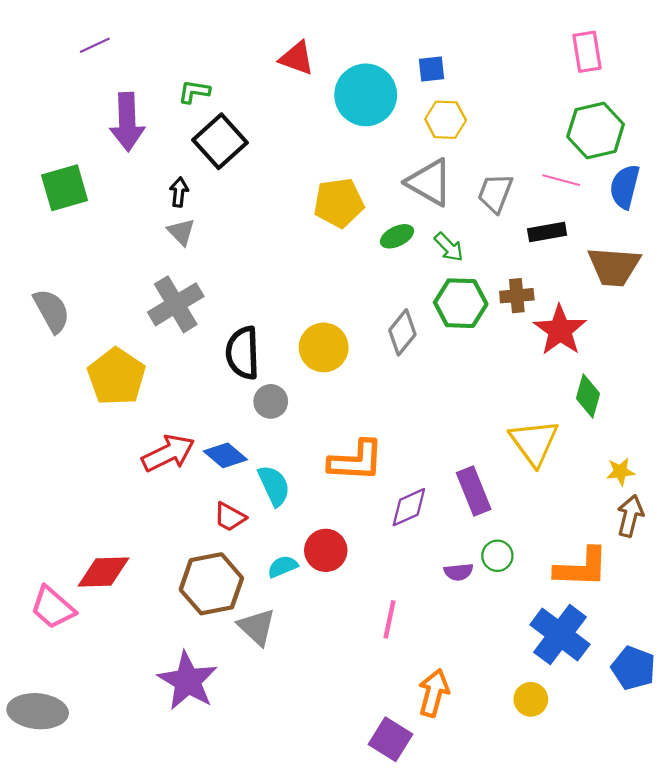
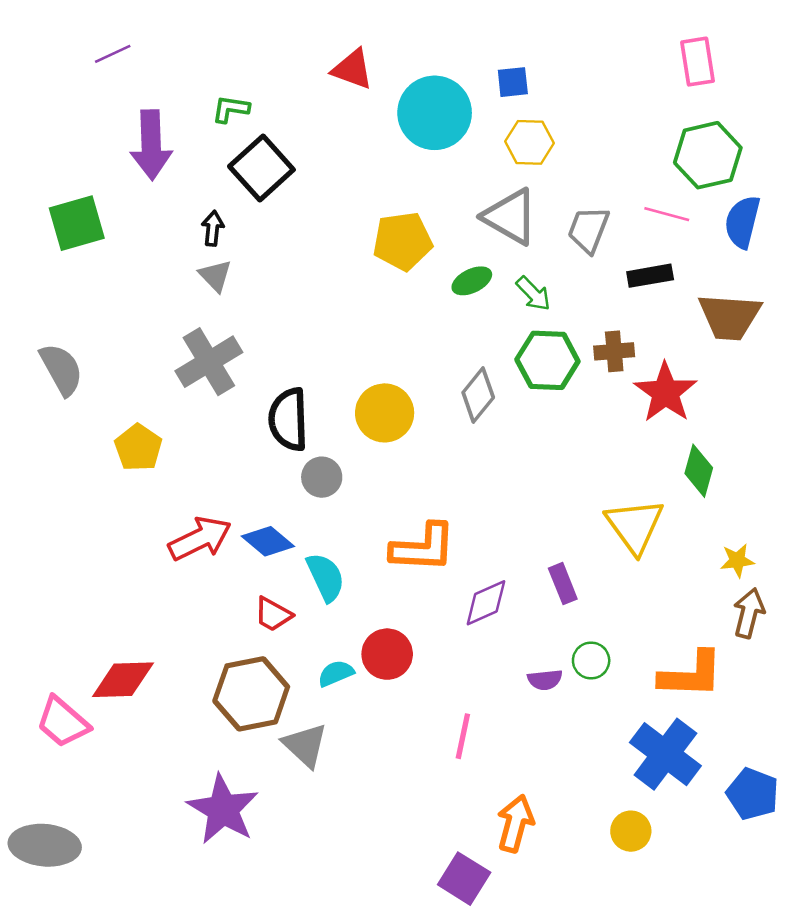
yellow pentagon: (116, 377) -> (138, 448), size x0.7
purple rectangle: (474, 491) -> (563, 584), size x0.7

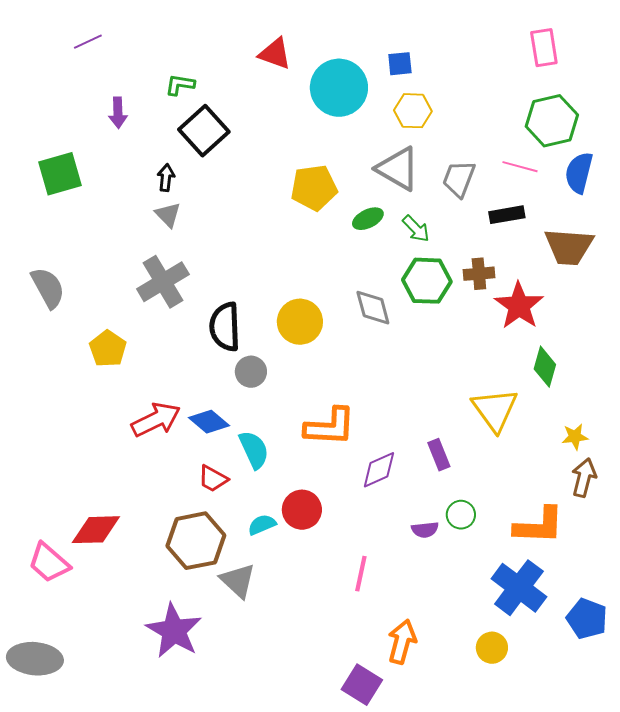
purple arrow: (151, 145) -> (118, 113), size x0.6
gray diamond: (478, 395) -> (373, 308), turned -54

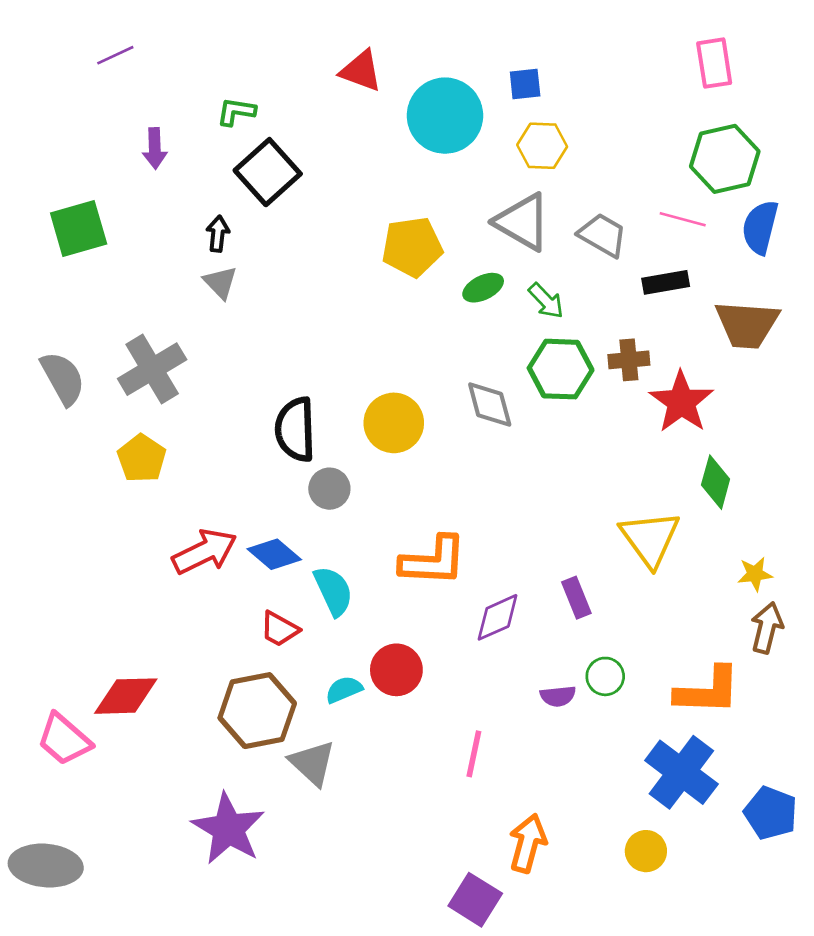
gray trapezoid: (459, 179) -> (603, 235), turned 99
gray cross: (163, 282) -> (152, 369), moved

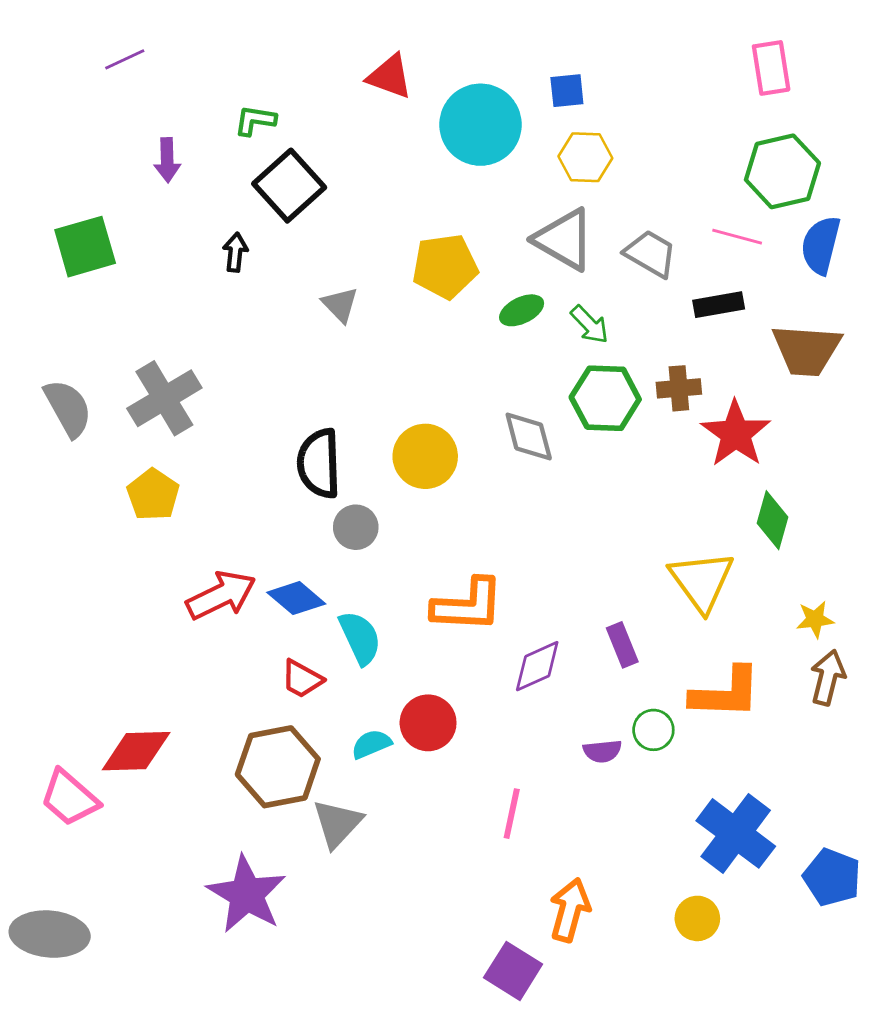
gray triangle: (220, 282) -> (340, 305), moved
orange L-shape: (708, 691) -> (726, 693), moved
gray triangle: (312, 763) -> (337, 823), turned 30

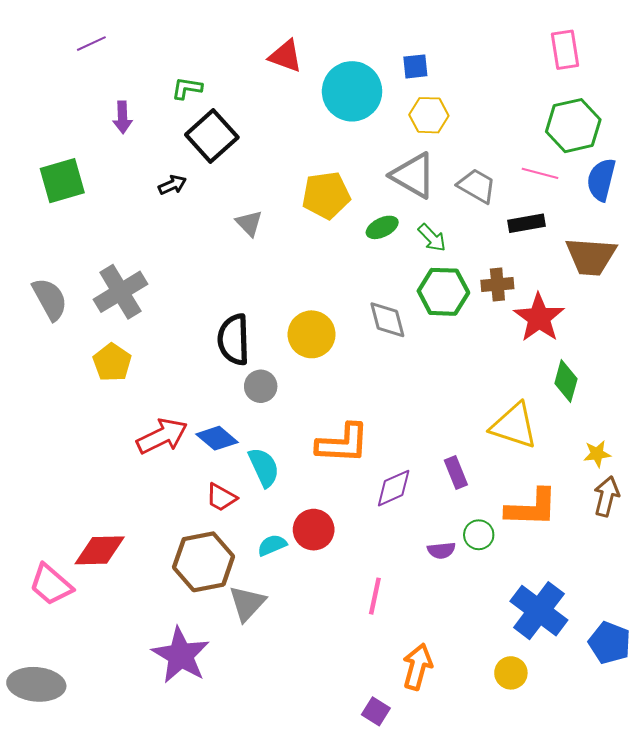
black arrow: (235, 252) -> (172, 185), turned 60
yellow triangle: (702, 581) -> (514, 426), turned -36
purple square: (513, 971) -> (376, 711), size x0.7

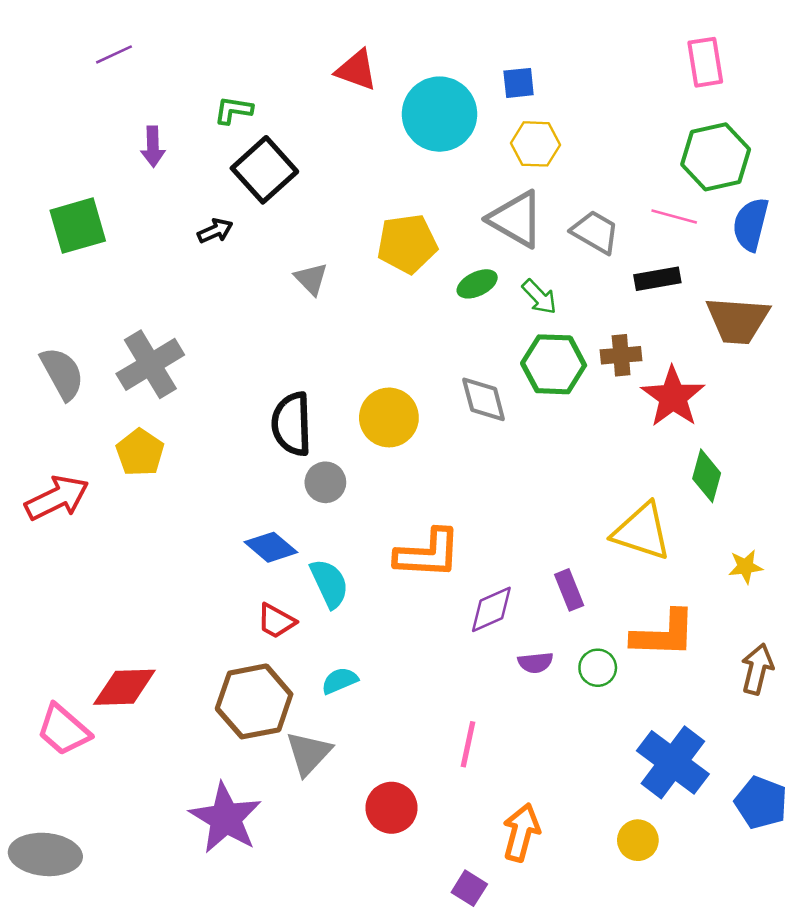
red arrow: (162, 436) -> (57, 498), moved
brown arrow: (606, 496) -> (757, 669), moved
red circle: (314, 530) -> (392, 808), moved
purple semicircle: (441, 550) -> (535, 663), moved

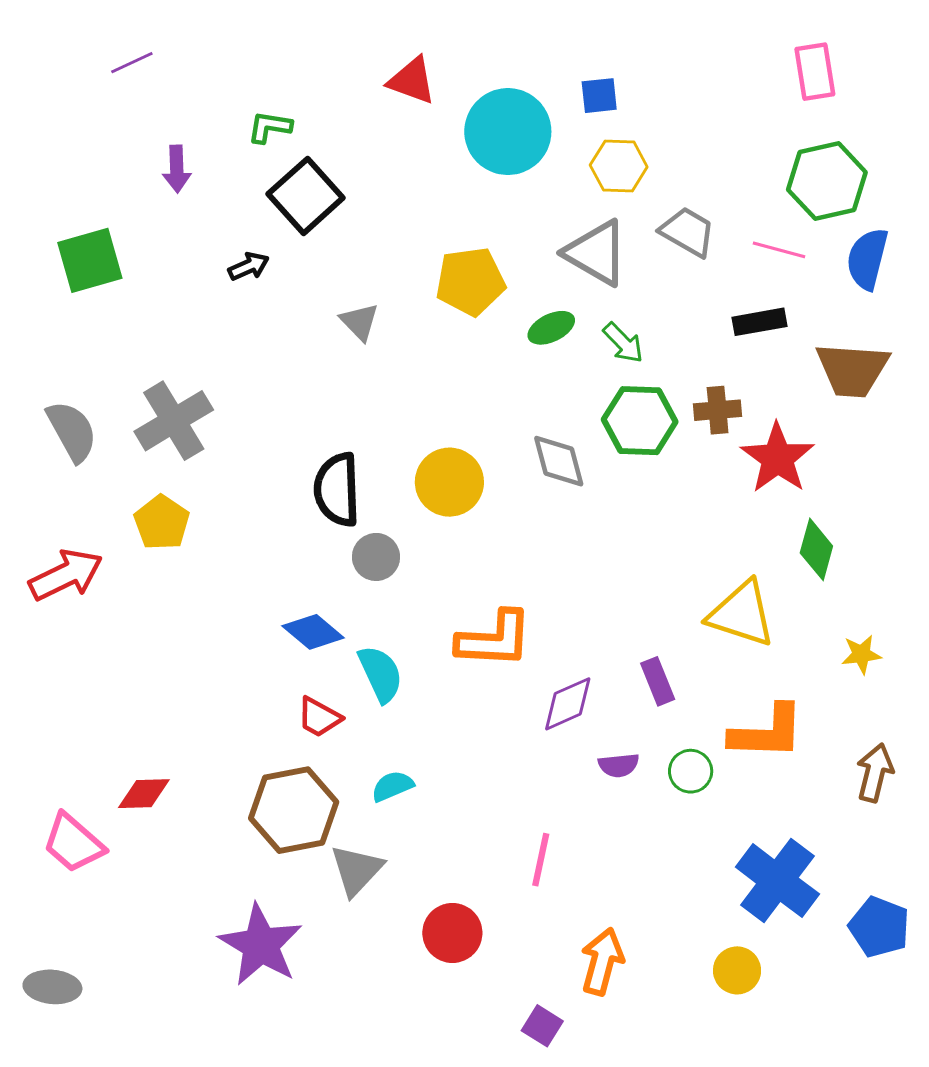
gray trapezoid: (595, 232) -> (688, 232), moved
red diamond: (124, 687) -> (144, 794), size x0.7
gray ellipse: (45, 854) -> (52, 987), size x0.7

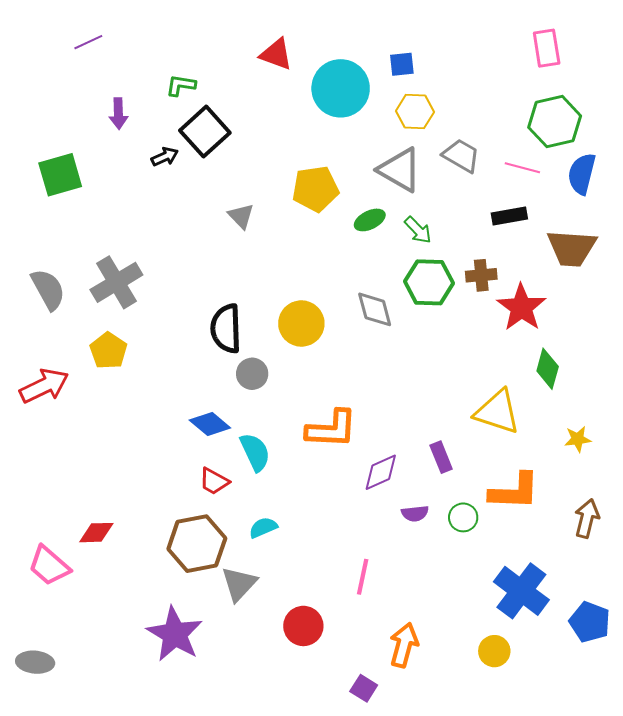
black arrow: (249, 266) -> (165, 157), moved

